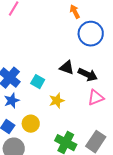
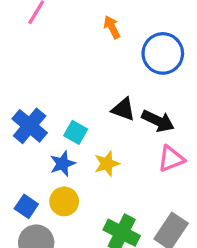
orange arrow: (75, 12) -> (112, 27), moved
blue star: (12, 101) -> (62, 164), moved

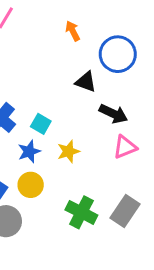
black triangle: (123, 109) -> (86, 82), moved

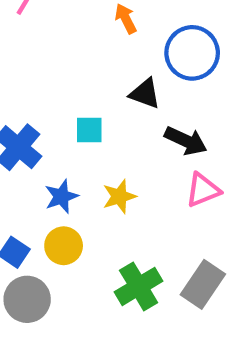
cyan square: (41, 124) -> (89, 130), moved, turned -30
green cross: (81, 212) -> (139, 286), turned 32

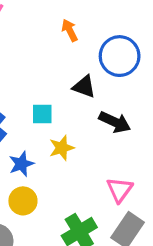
pink triangle: (203, 190) -> (120, 190), moved, turned -32
yellow star: (119, 196) -> (62, 148), moved

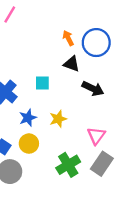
orange arrow: (70, 30) -> (68, 38), moved
yellow star: (62, 148) -> (58, 119), moved

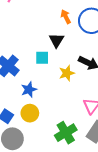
black triangle: (72, 64) -> (57, 40), moved, turned 42
yellow star: (58, 119) -> (67, 73), moved

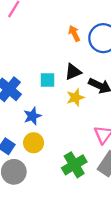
black triangle: (57, 40) -> (73, 72), moved, turned 35

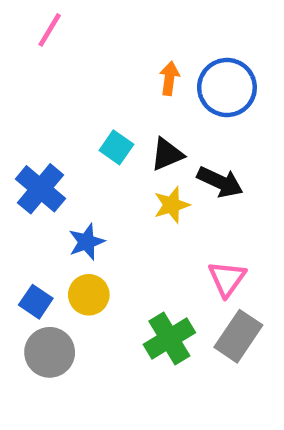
orange arrow: (74, 34) -> (169, 78), turned 35
cyan square: (47, 80) -> (116, 147), moved, turned 35

